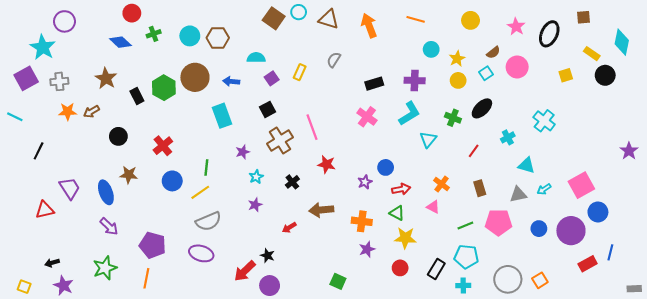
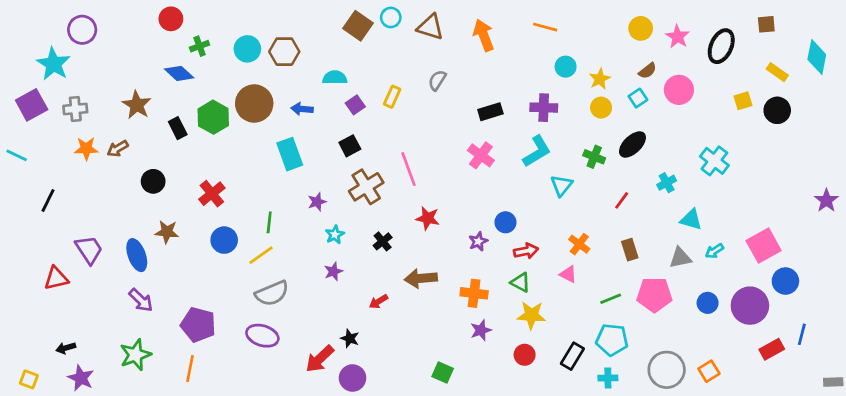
yellow circle: (471, 20) -> (641, 28), moved
blue diamond: (120, 42) -> (179, 73), moved
black circle: (605, 75) -> (777, 110), moved

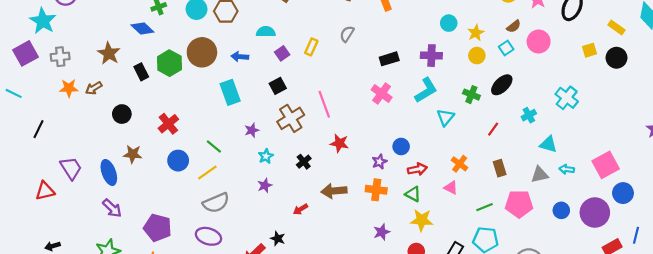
green line: (269, 222) -> (214, 146), turned -56
cyan arrow: (714, 251) -> (567, 169), turned 40
orange cross: (474, 293) -> (376, 190), moved

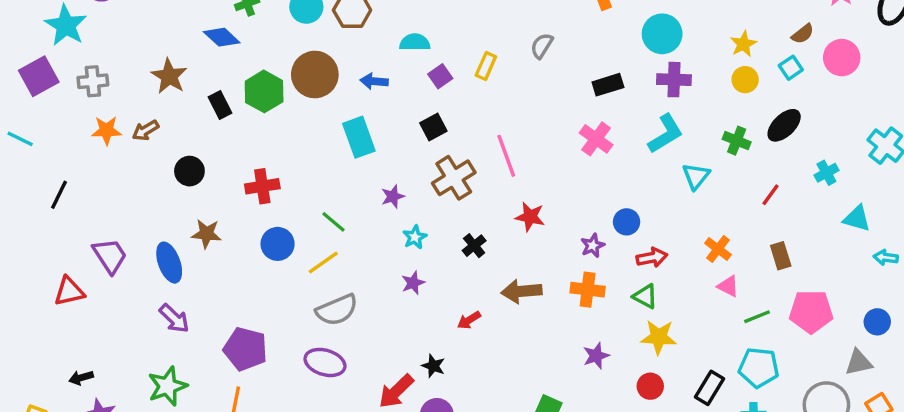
cyan circle: (449, 23) -> (662, 34), moved, size x1.5
red cross: (168, 124) -> (262, 186), turned 30
gray triangle: (540, 175) -> (859, 362), moved
pink triangle: (451, 188) -> (728, 286), moved

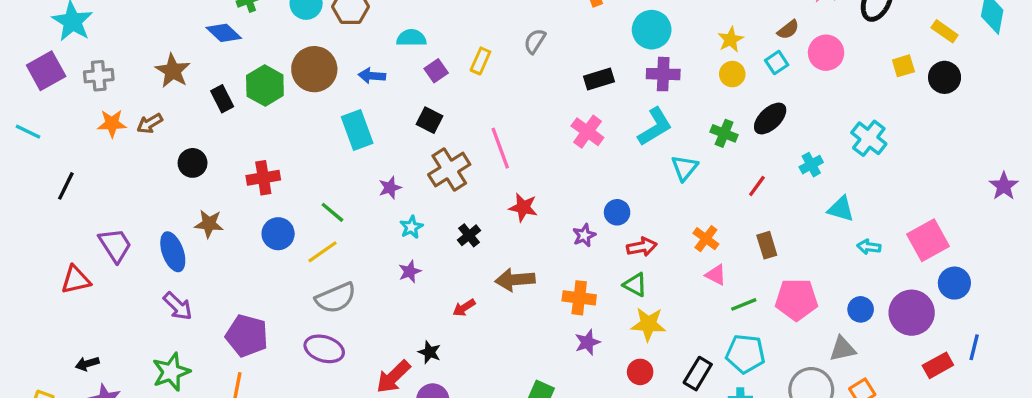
black square: (433, 127) -> (429, 120), turned -35
orange cross: (588, 290) -> (579, 298), moved

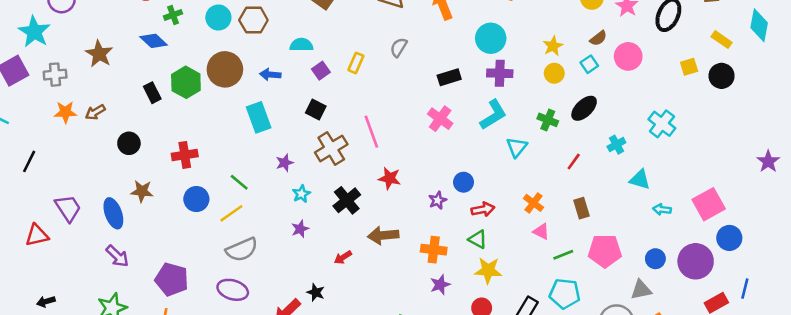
brown star: (173, 71) -> (99, 54), moved
black cross: (469, 235) -> (347, 200), size x1.5

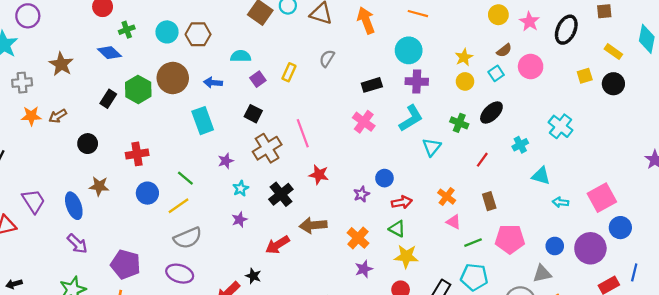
black rectangle: (152, 93) -> (108, 99), turned 60
orange cross: (434, 250) -> (358, 238), turned 35
red arrow: (343, 257) -> (277, 245), size x1.5

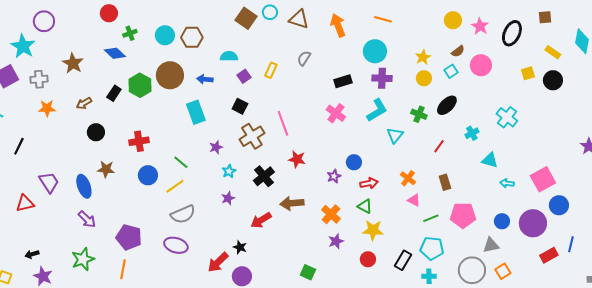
brown arrow: (58, 116) -> (84, 103), moved

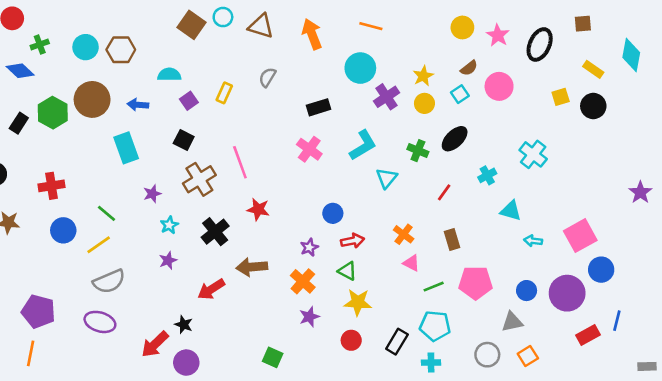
purple cross: (382, 78) -> (387, 97), moved, turned -36
purple star: (334, 176) -> (309, 247), moved
gray circle: (472, 270) -> (487, 355), size x0.7

